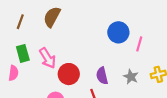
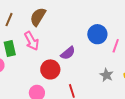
pink arrow: (48, 58) -> (32, 41), moved
purple semicircle: (102, 76) -> (68, 53), moved, turned -119

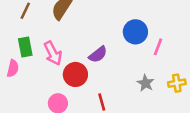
pink arrow: (32, 41) -> (53, 53), moved

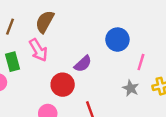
pink line: (158, 47) -> (141, 62), moved
pink arrow: (53, 53) -> (38, 50), moved

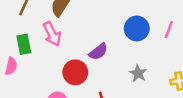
pink line: (141, 62) -> (169, 30), moved
gray star: (131, 88) -> (138, 73), moved

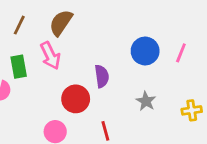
purple semicircle: (98, 52) -> (102, 76), turned -60

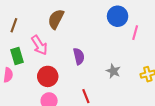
brown semicircle: (61, 23) -> (56, 19), moved
blue circle: (145, 51) -> (118, 16), moved
red circle: (76, 99) -> (48, 76), moved

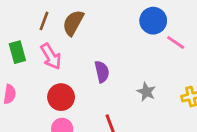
brown line: (14, 25) -> (44, 21), moved
pink line: (135, 33) -> (176, 42), turned -72
green rectangle: (17, 56) -> (17, 52), moved

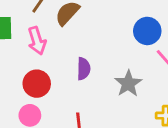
gray star: (146, 92) -> (128, 84), moved, size x1.4

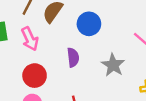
blue circle: (147, 31) -> (89, 24), moved

